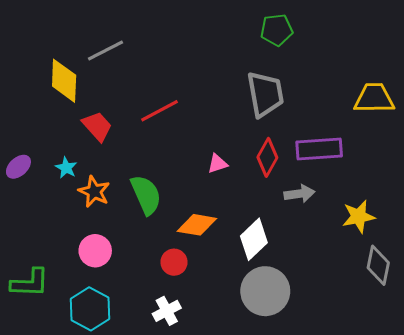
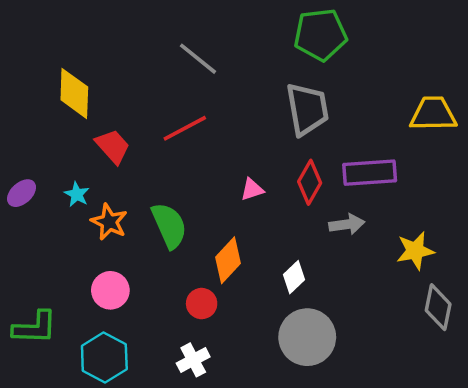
green pentagon: (277, 30) -> (320, 35), size x1.4
gray line: (106, 51) -> (198, 59), moved, turned 66
orange diamond: (197, 225) -> (228, 260), turned -57
white diamond: (254, 239) -> (294, 277), size x0.7

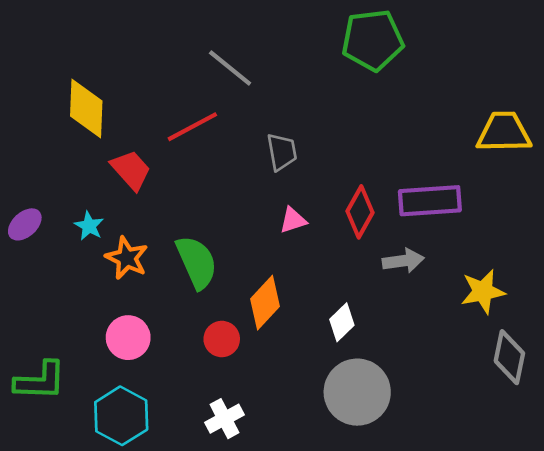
gray trapezoid: (307, 109) -> (282, 152), moved, size x0.6
red line: (185, 128) -> (192, 127), moved
red circle: (202, 304) -> (222, 339), moved

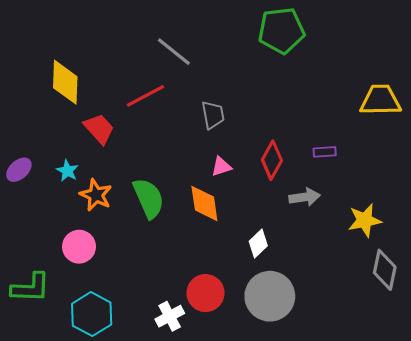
purple rectangle: (430, 201) -> (325, 152), size x0.5
orange diamond: (265, 303) -> (204, 203), moved, turned -51
pink circle: (128, 338) -> (79, 247), moved
red circle: (222, 339) -> (206, 293), moved, size x1.4

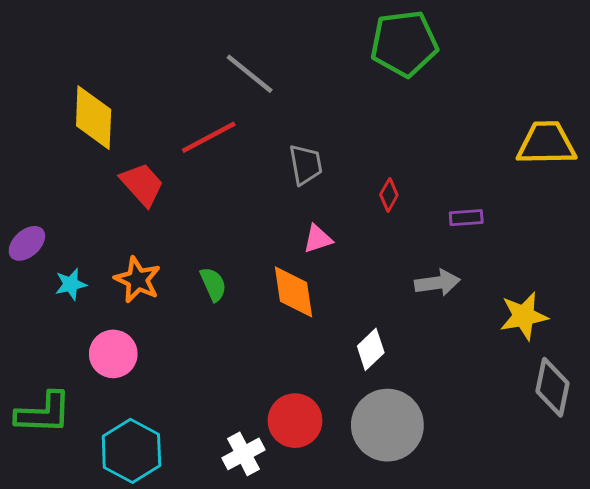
red diamond: (272, 160) -> (389, 195), moved, size x0.6
cyan star: (67, 171) -> (71, 284), moved, turned 30
green semicircle: (149, 198) -> (213, 284), size x0.6

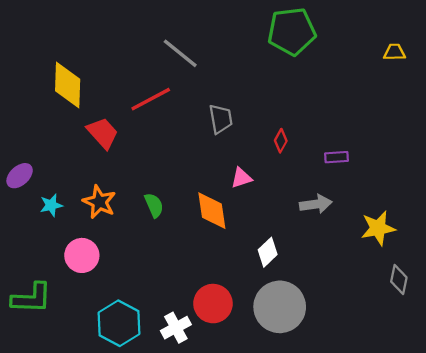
yellow trapezoid: (546, 143) -> (394, 52), moved, size x0.5
pink triangle: (318, 239) -> (241, 178), moved
gray diamond: (552, 387) -> (399, 280), size x0.7
cyan hexagon: (131, 451) -> (119, 323), moved

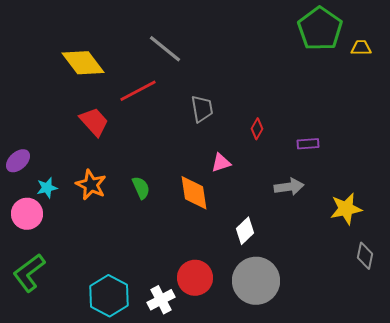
green pentagon: (292, 31) -> (320, 29), moved, turned -30
yellow diamond: (68, 85) -> (83, 63), moved, turned -39
pink circle: (82, 255) -> (27, 214), moved
green L-shape: (32, 298) -> (29, 273), turned 141

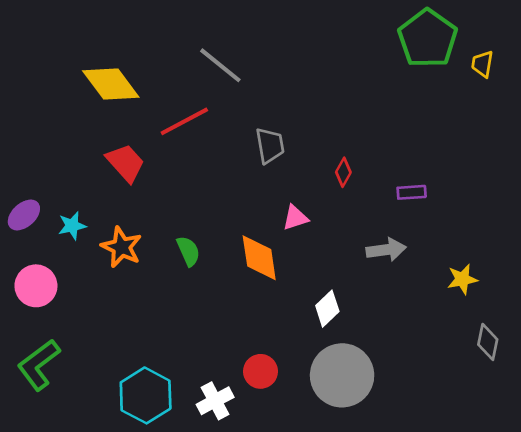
yellow trapezoid: (361, 48) -> (482, 64), turned -80
cyan star: (47, 188) -> (72, 226), moved
yellow star: (346, 209) -> (462, 279), size x0.7
red circle: (195, 278) -> (260, 371), size x0.7

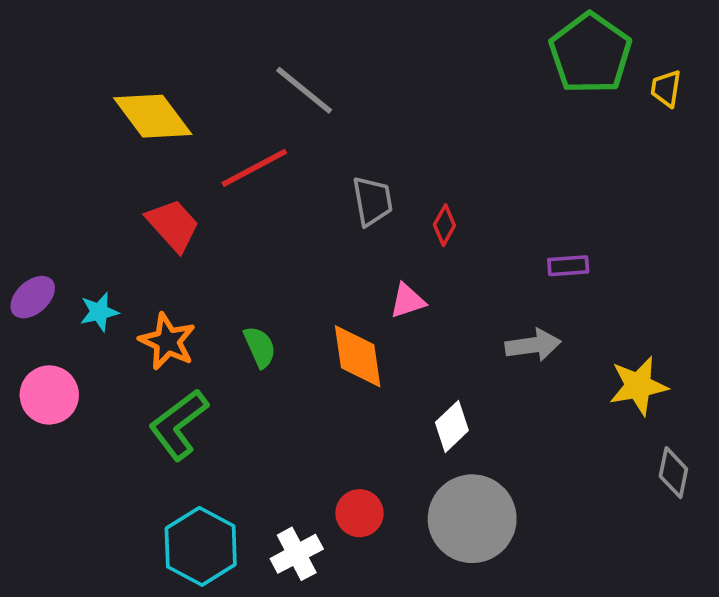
red diamond: (343, 172) -> (444, 225), moved
yellow star: (462, 279) -> (638, 386), size x1.4
green L-shape: (39, 365) -> (179, 425), moved

